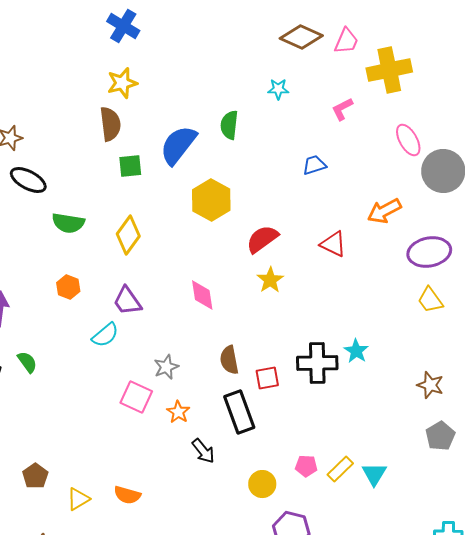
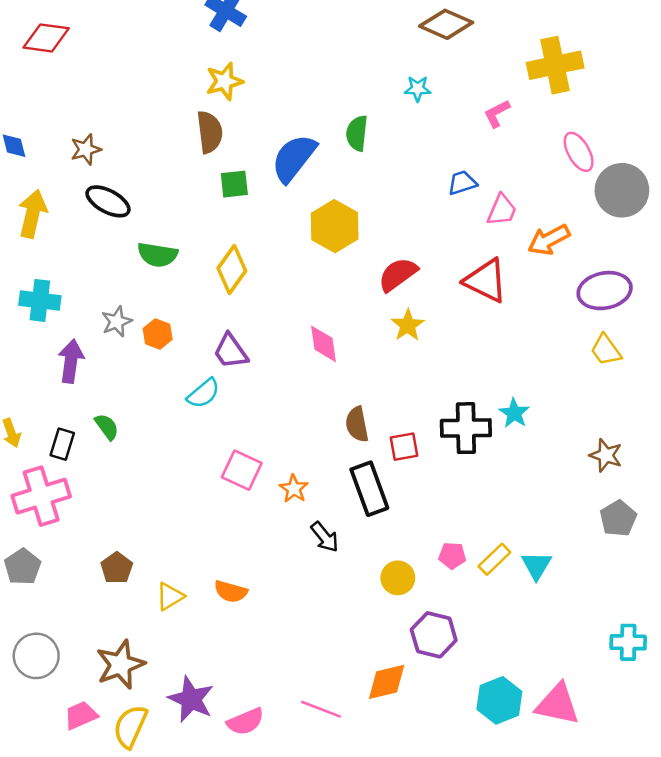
pink trapezoid: (346, 41) -> (502, 210), moved
red triangle: (333, 244) -> (486, 281), size x1.4
gray star: (166, 367) -> (117, 322), moved

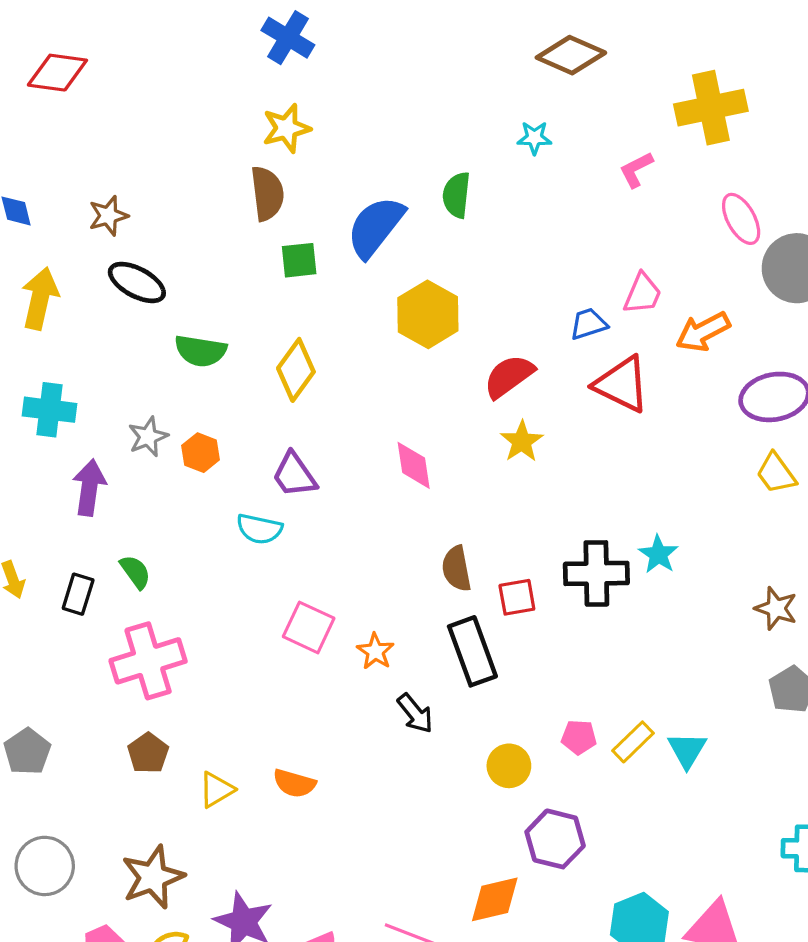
blue trapezoid: (462, 183) -> (588, 324), moved
cyan semicircle: (203, 393) -> (259, 529), turned 52
pink cross: (41, 496) -> (148, 661), moved

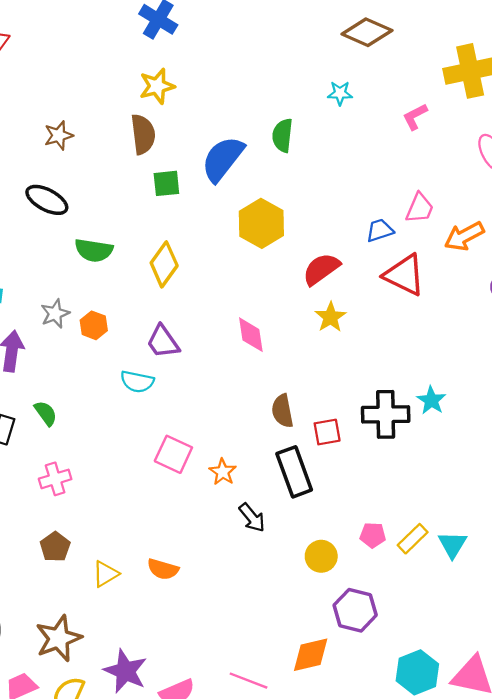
brown star: (108, 216) -> (59, 135), moved
pink cross: (148, 661) -> (55, 479), size x0.6

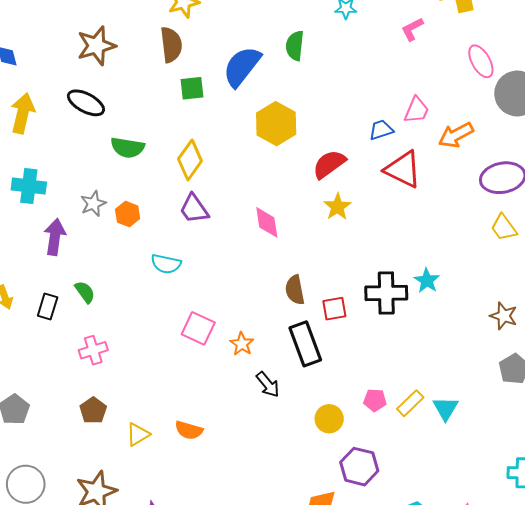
brown star: (59, 135) -> (96, 46), size x1.5
purple trapezoid: (163, 342) -> (194, 209), moved

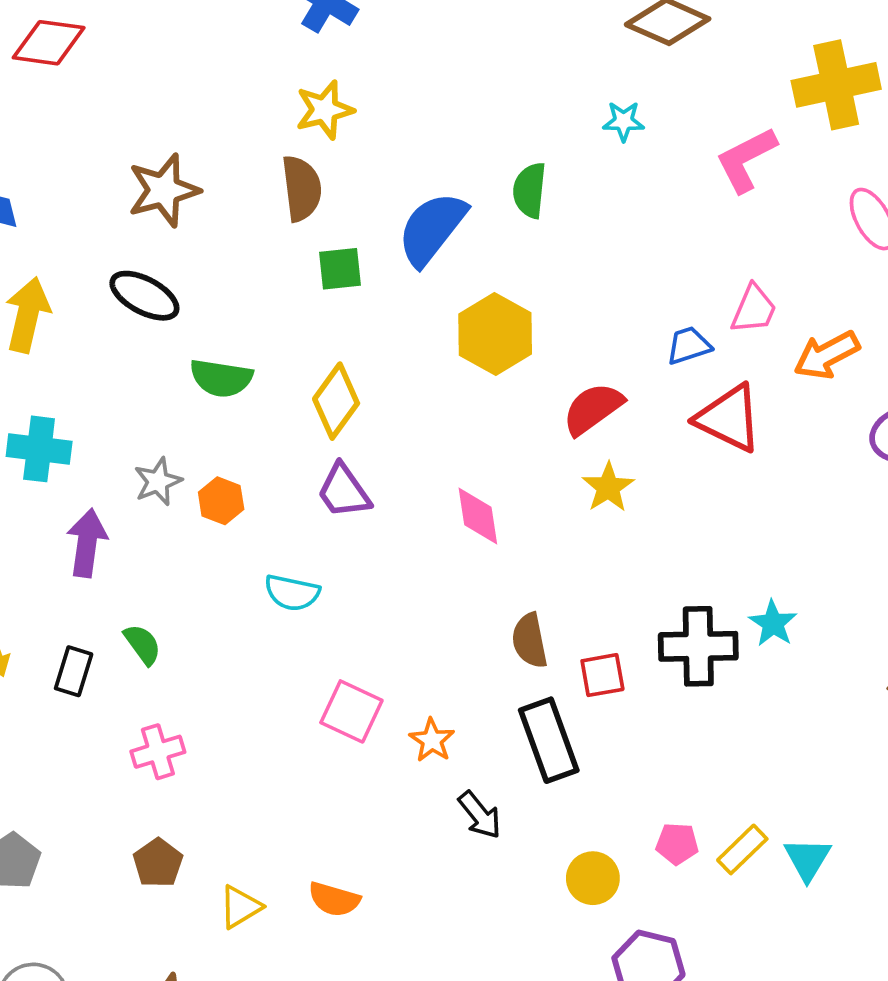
pink L-shape: (412, 29) -> (746, 160), size x1.5

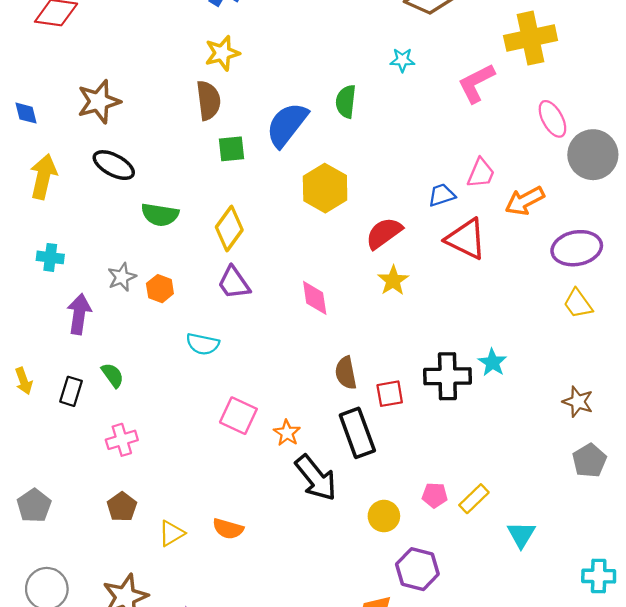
brown star: (164, 190) -> (99, 102), moved
cyan cross: (39, 449) -> (50, 257), size x0.7
black arrow: (480, 815) -> (316, 478), size x1.6
cyan triangle: (807, 859) -> (521, 534), moved

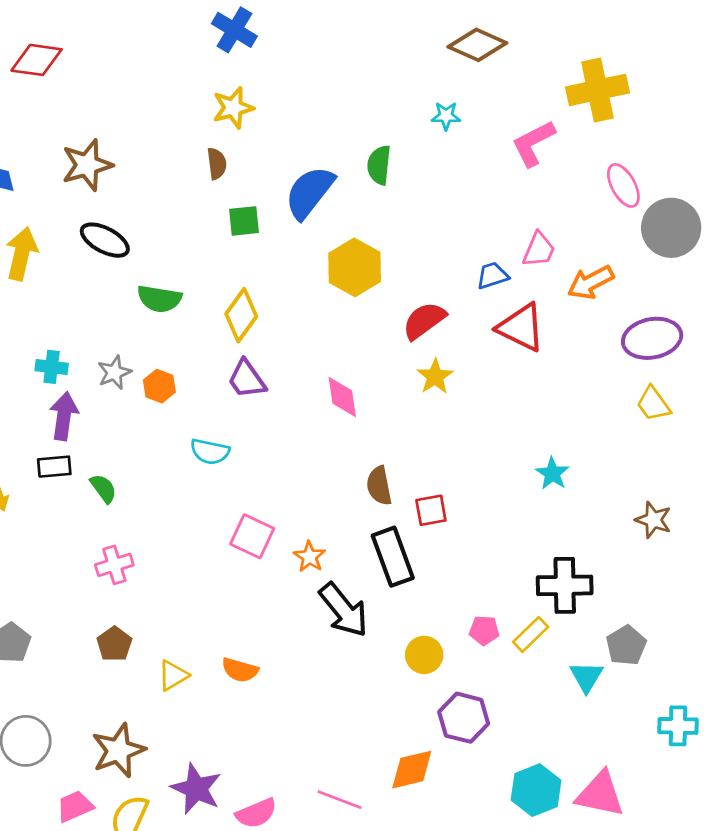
brown semicircle: (208, 100) -> (217, 164), size x0.7
cyan cross: (50, 257) -> (52, 367), moved
black cross: (447, 376) -> (565, 585), moved
black rectangle: (71, 391) -> (54, 467), moved, turned 68
gray pentagon: (589, 461) -> (626, 645), moved

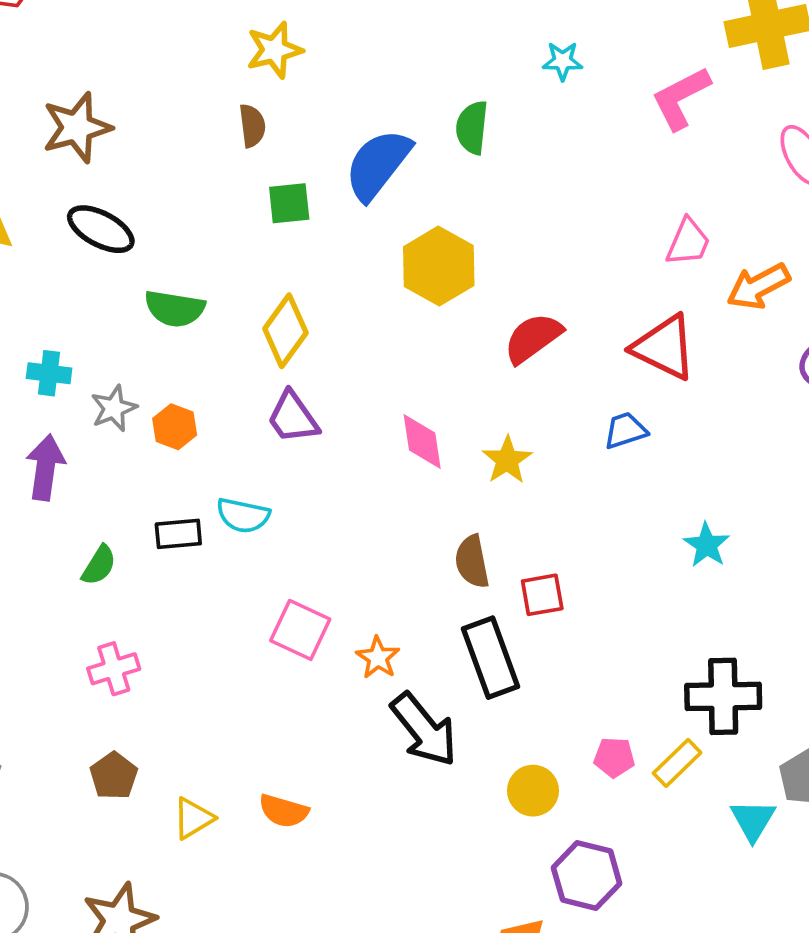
blue trapezoid: (492, 276) -> (625, 430), moved
cyan cross: (52, 367) -> (49, 373), moved
yellow star: (435, 377) -> (507, 460), moved
black rectangle: (54, 467) -> (178, 534), moved
green semicircle: (103, 488) -> (99, 565), turned 68

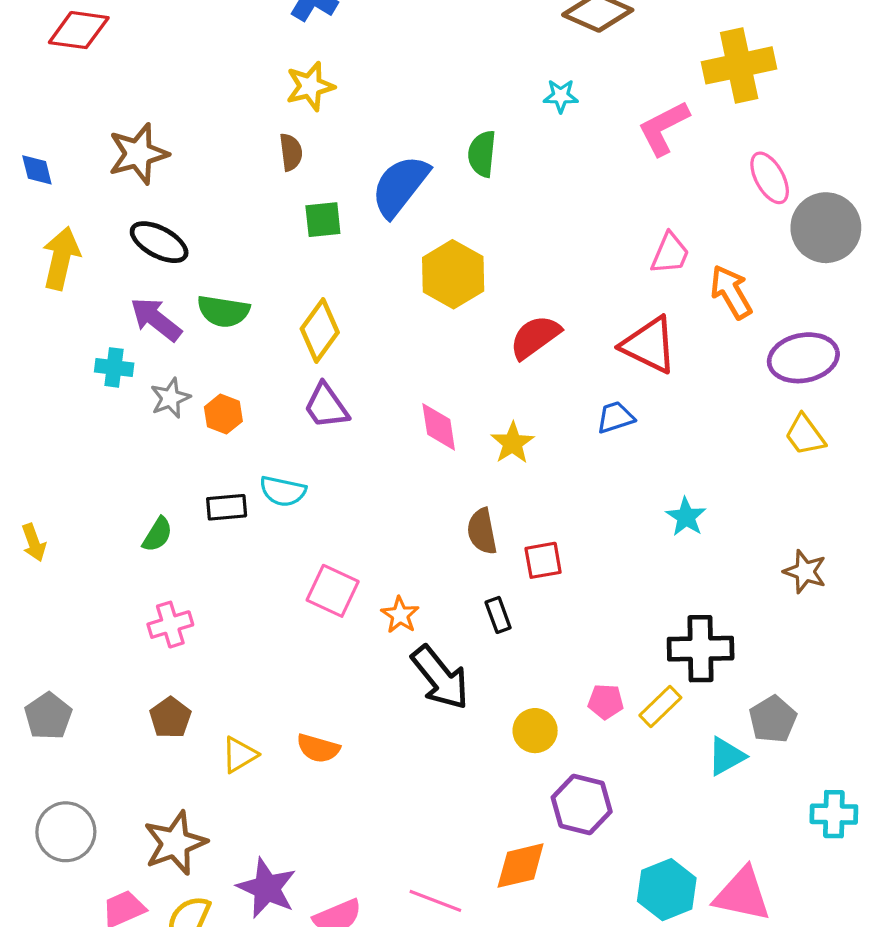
orange arrow: (758, 286) -> (731, 292), turned 88
purple arrow: (45, 467) -> (156, 319), moved, turned -60
black rectangle: (490, 658) -> (498, 615), size x0.5
cyan triangle: (753, 820) -> (726, 756), turned 30

